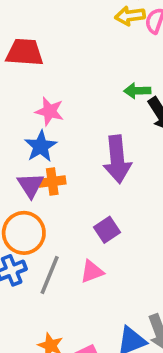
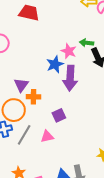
pink star: (50, 111) -> (69, 51), moved
blue star: (41, 146) -> (55, 64), moved
orange cross: (52, 182) -> (33, 97), moved

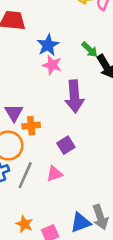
green arrow: (87, 43) -> (90, 49), turned -136
pink star: (69, 51) -> (52, 65), moved
blue star: (55, 64) -> (48, 45), moved

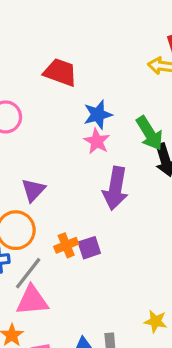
green arrow: (90, 49) -> (149, 133), size x1.5
orange cross: (31, 126) -> (66, 245), moved, turned -30
pink triangle: (54, 174) -> (32, 300), moved, size x1.5

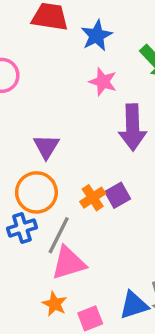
blue star: (98, 115) -> (97, 36), moved

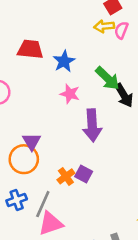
orange circle: (36, 192) -> (24, 159), moved
purple square: (118, 195) -> (84, 174), turned -30

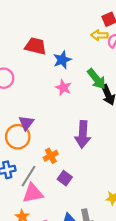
purple arrow: (92, 125) -> (83, 134), moved
purple square: (84, 174) -> (65, 178), moved

